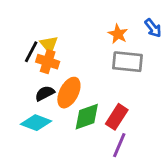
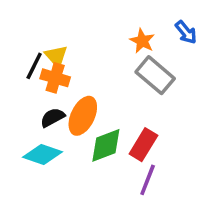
gray rectangle: (128, 62) -> (155, 75), turned 36

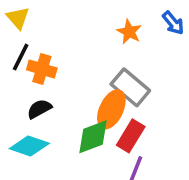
yellow triangle: (56, 56) -> (18, 18), moved
gray rectangle: (155, 75) -> (130, 87), moved
orange ellipse: (83, 116) -> (111, 109), moved

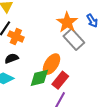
orange star: (129, 32) -> (67, 22), size x1.5
gray rectangle: (130, 87) -> (74, 39), moved

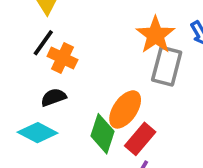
gray rectangle: (74, 39) -> (167, 66), turned 55
green diamond: (39, 78) -> (102, 134), turned -60

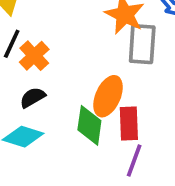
orange cross: (62, 58) -> (34, 56), turned 32
red rectangle: (140, 139) -> (129, 123), turned -32

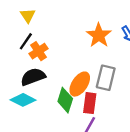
gray rectangle: (142, 44) -> (106, 78), moved
black semicircle: (33, 97) -> (33, 77), size x1.5

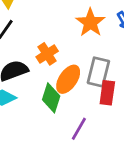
orange cross: (38, 51) -> (47, 54), moved
red rectangle: (90, 103) -> (107, 93), moved

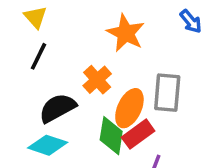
orange star: (90, 23) -> (126, 33), moved
red rectangle: (107, 93) -> (138, 134), moved, turned 55

